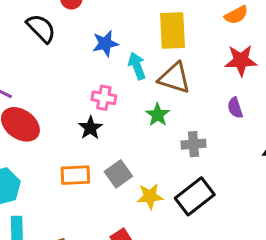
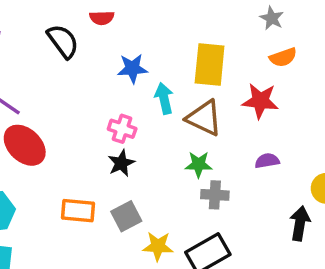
red star: (241, 60) -> (260, 101), moved
purple semicircle: (235, 108) -> (267, 161), turned 90
green star: (158, 115) -> (199, 164), moved, turned 30
black star: (90, 128) -> (121, 163), moved

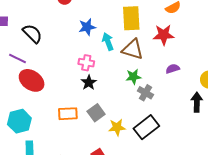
black semicircle: (63, 41) -> (32, 34), moved
gray cross: (215, 195) -> (145, 93), turned 35

